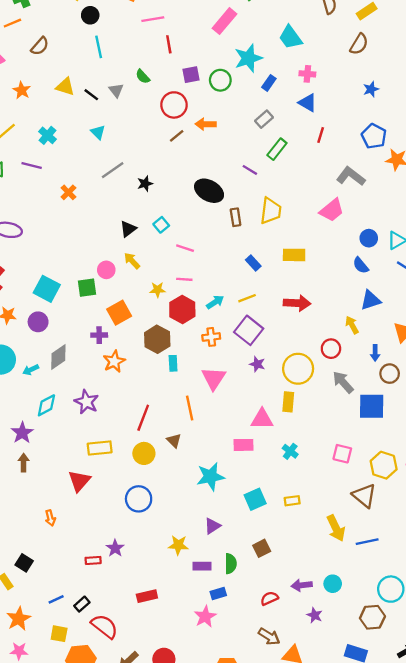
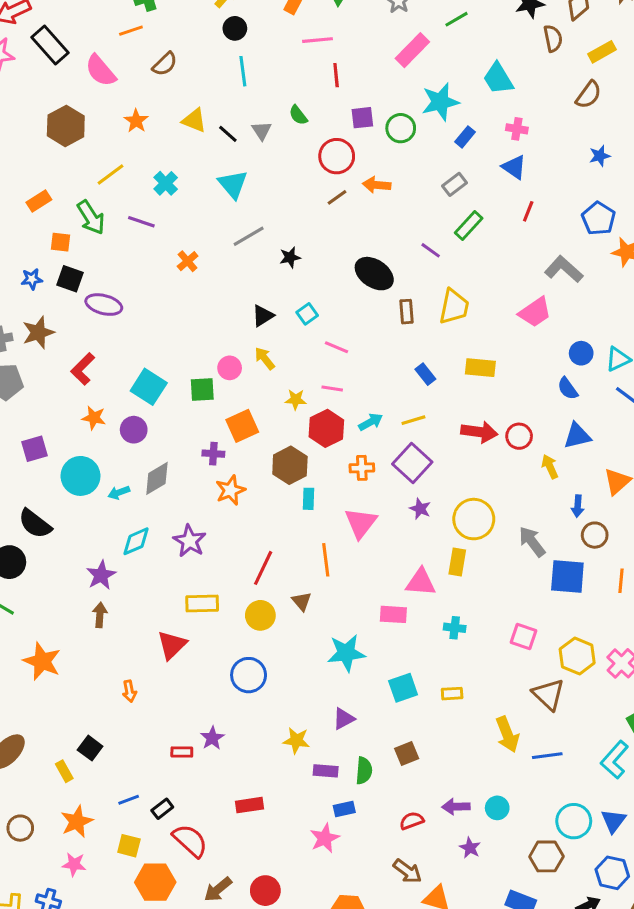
cyan triangle: (98, 132) -> (233, 184), size x1.5
red circle: (331, 349) -> (519, 436), moved
cyan cross: (290, 451) -> (455, 628), turned -35

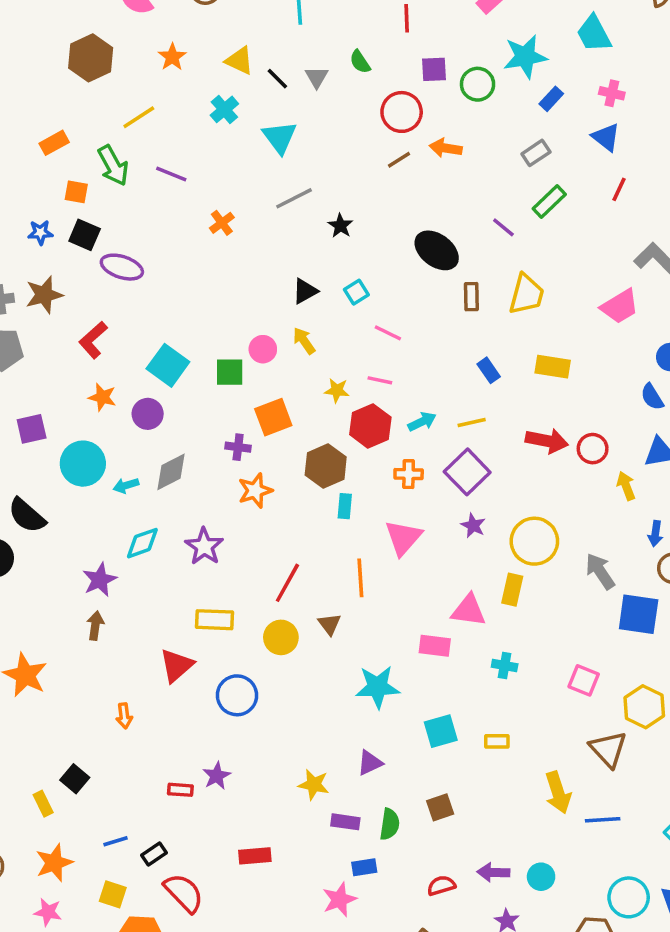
cyan cross: (166, 183) -> (224, 109), moved
black star: (290, 257) -> (340, 226), turned -30
blue circle: (249, 675) -> (237, 695), moved

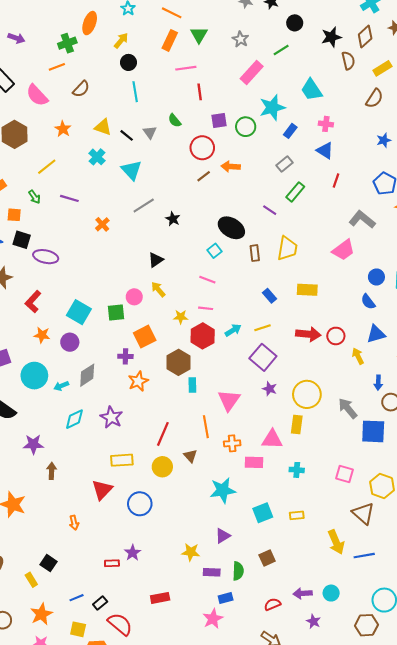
green arrow: (113, 166) -> (34, 197), size x0.6
cyan square: (356, 292) -> (215, 251), moved
orange cross: (409, 474) -> (232, 443), moved
purple star: (100, 580) -> (33, 444), moved, turned 30

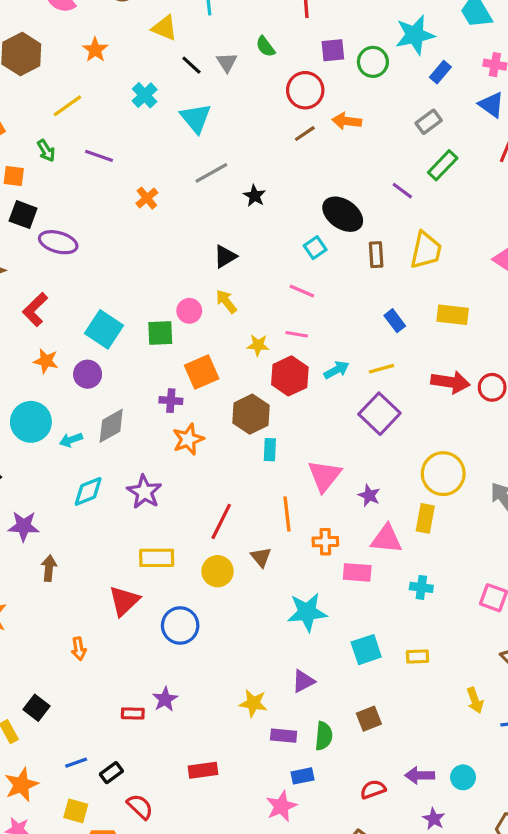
yellow triangle: (103, 127) -> (164, 28), moved
purple star: (270, 389) -> (369, 495), moved
yellow arrow: (336, 542) -> (475, 700), size x0.7
red semicircle: (120, 624) -> (140, 807), size x0.7

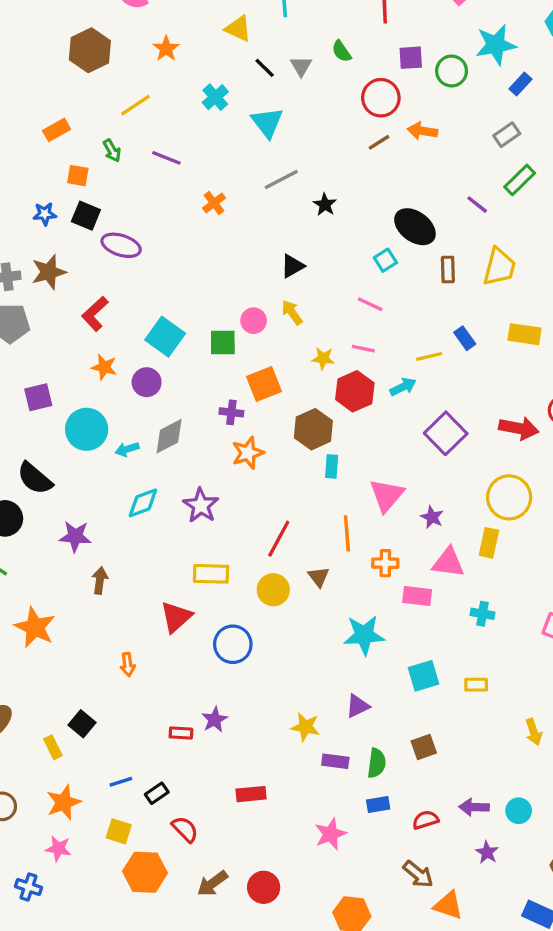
yellow line: (381, 369) -> (429, 356), moved
red arrow: (450, 382) -> (519, 428), moved
blue rectangle: (302, 776) -> (378, 805), moved

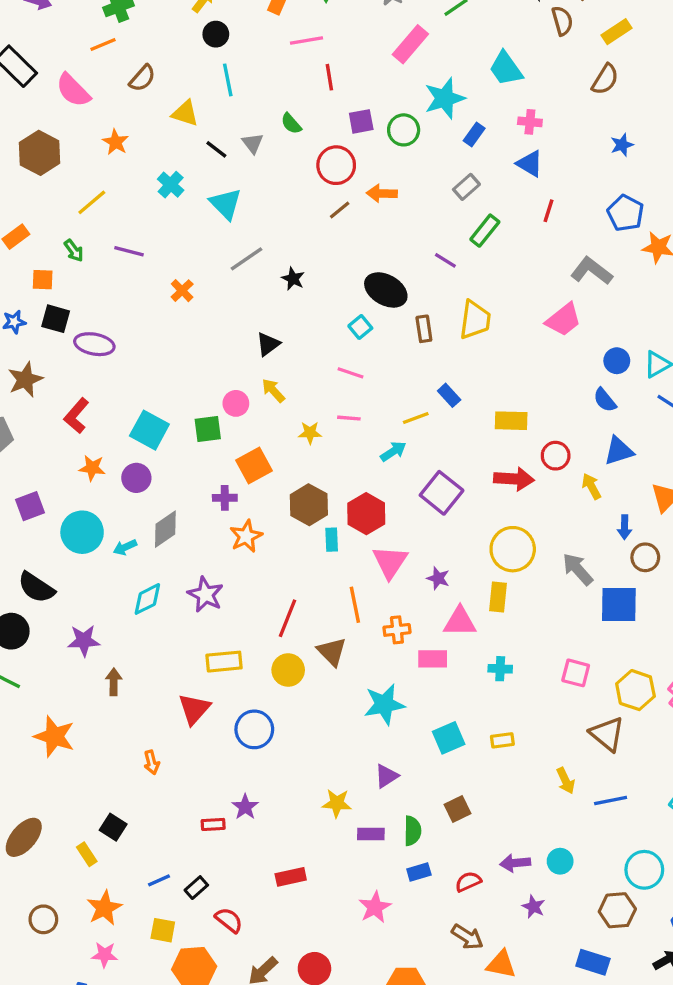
yellow rectangle: (525, 334) -> (511, 421), moved
red hexagon: (355, 391) -> (366, 514), moved
brown triangle: (319, 577) -> (332, 652), size x1.4

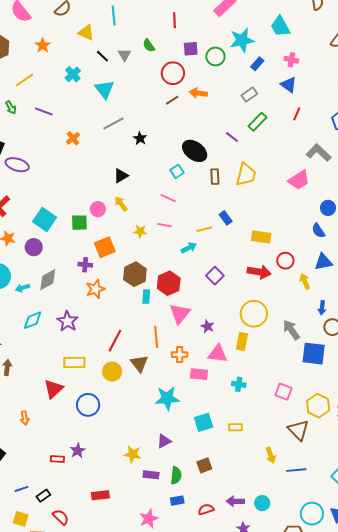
purple square: (442, 493) -> (215, 276), size x0.7

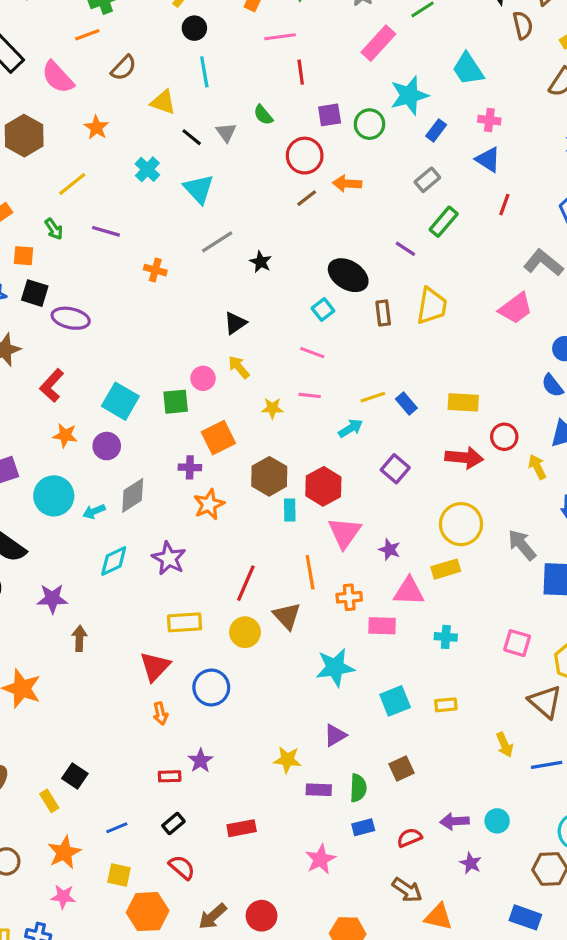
orange cross: (73, 138) -> (155, 270), turned -32
blue rectangle: (226, 218) -> (406, 403), moved
yellow rectangle: (242, 341) -> (446, 569), turned 66
orange arrow: (25, 418) -> (160, 714), moved
black rectangle: (43, 496) -> (173, 824), moved

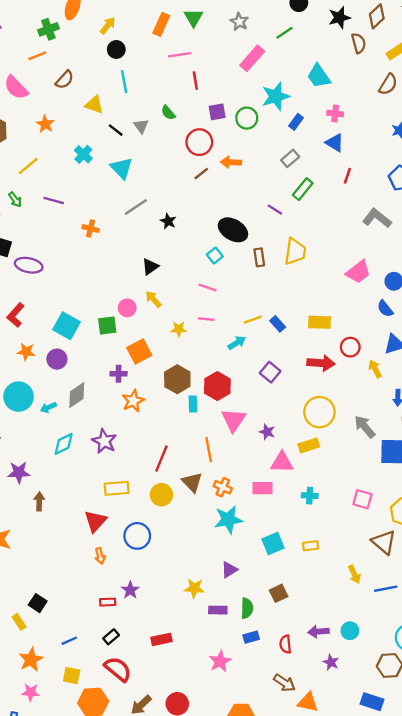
pink trapezoid: (516, 308) -> (358, 272), moved
orange cross: (349, 597) -> (223, 487), moved, turned 30
red semicircle: (409, 838) -> (285, 644), turned -72
red semicircle: (182, 867) -> (118, 669), size x1.4

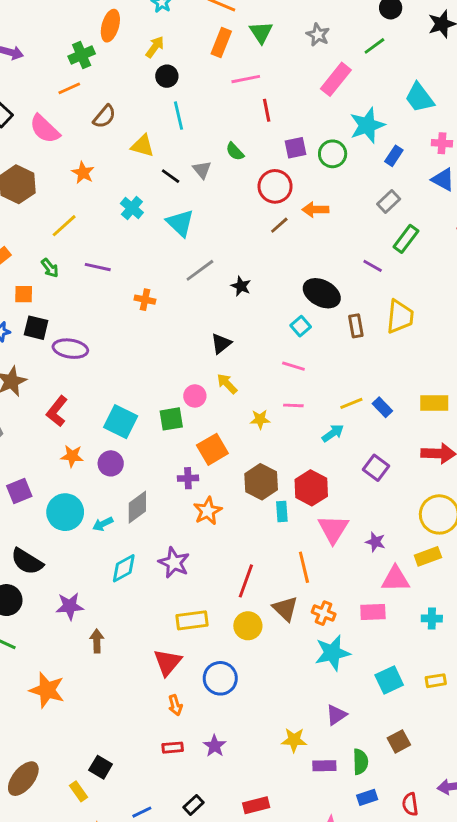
red rectangle: (108, 602) -> (173, 748), moved

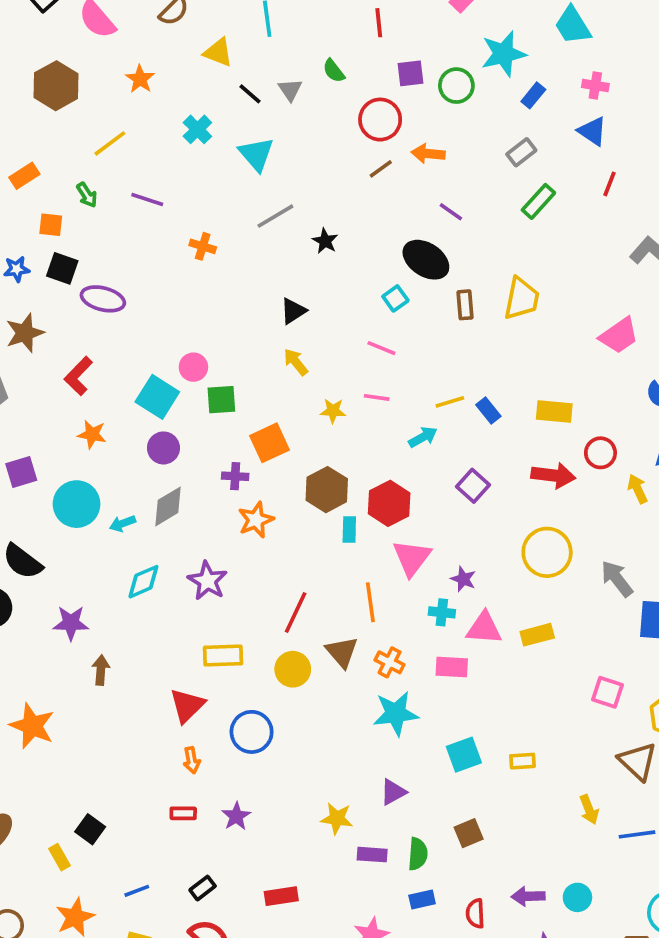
purple line: (373, 266) -> (451, 212), moved
pink circle: (195, 396) -> (193, 367), moved
purple circle: (111, 463) -> (163, 448), moved
yellow rectangle: (428, 556) -> (537, 635), moved
cyan cross: (432, 619) -> (442, 612), moved

